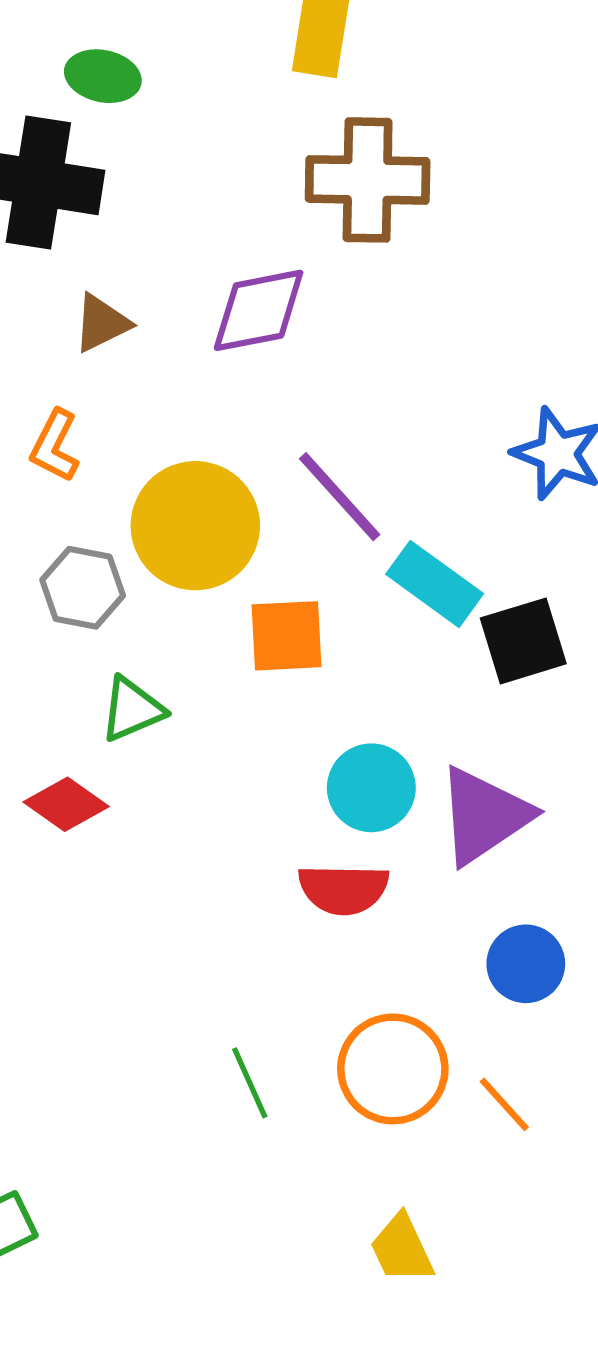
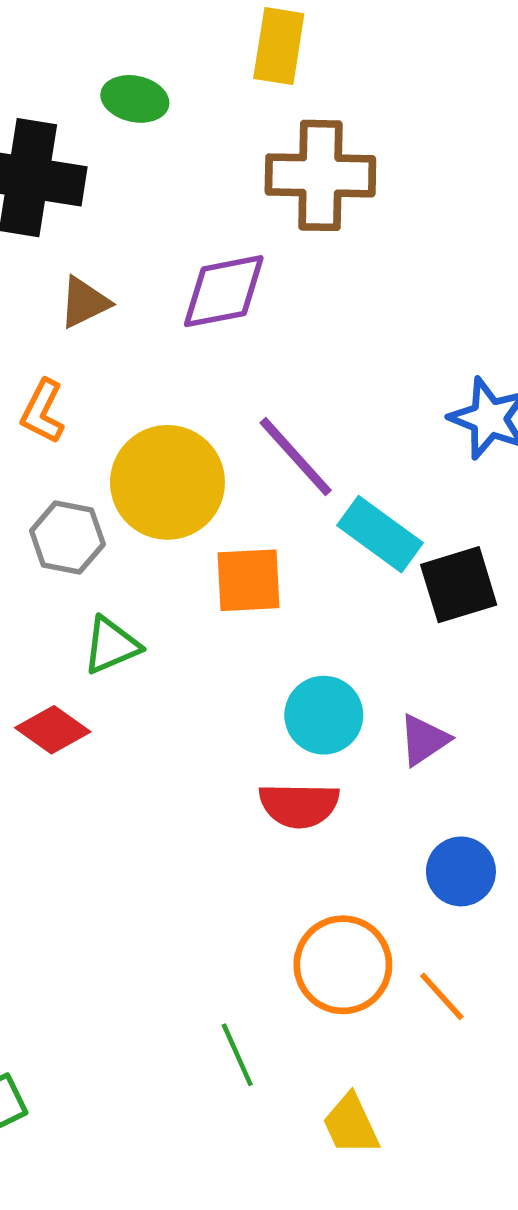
green ellipse: (103, 76) -> (135, 99), moved
purple triangle: (484, 816) -> (424, 740), size x0.6
green line: (250, 1083) -> (237, 1055), moved

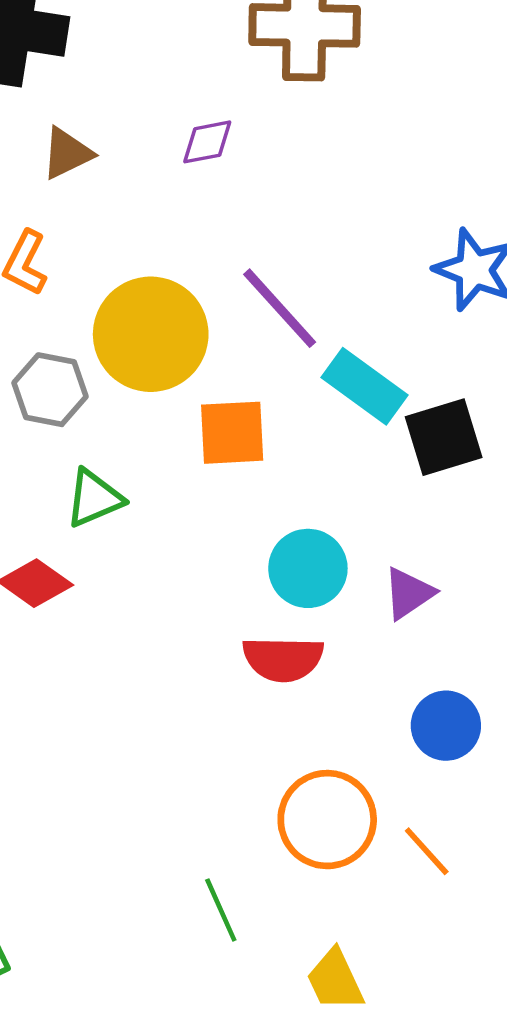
purple diamond: (224, 291) -> (207, 142), size x0.6

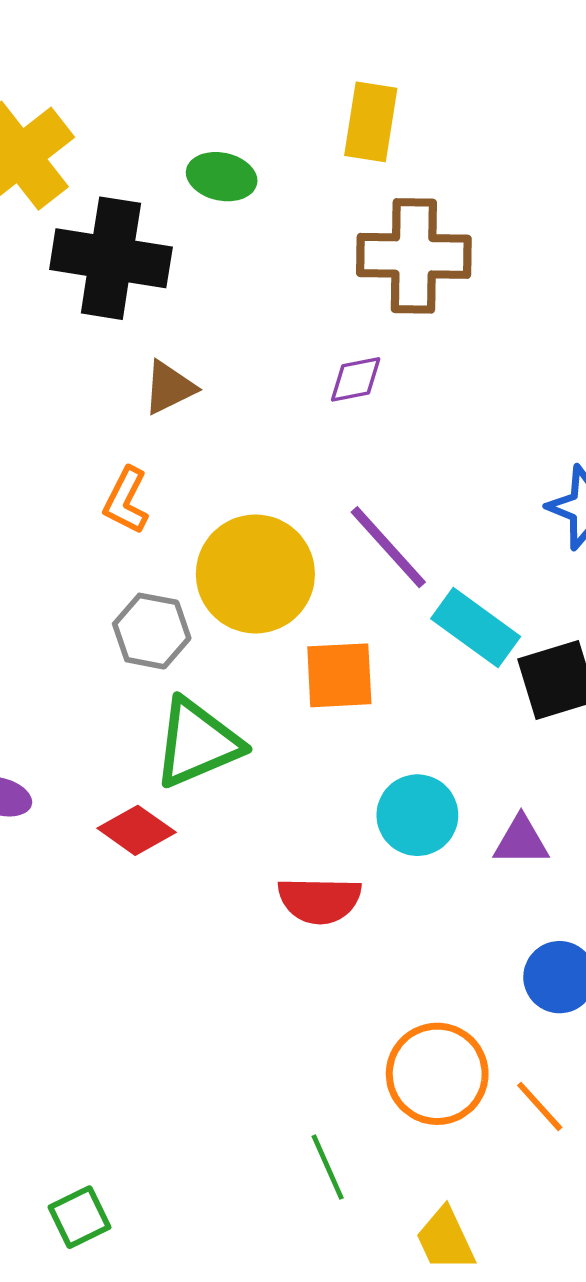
purple diamond: (207, 142) -> (356, 379), moved
green triangle: (94, 498) -> (197, 743), size x1.5
purple triangle: (409, 593) -> (521, 841), turned 34
red semicircle: (283, 659) -> (319, 900), moved

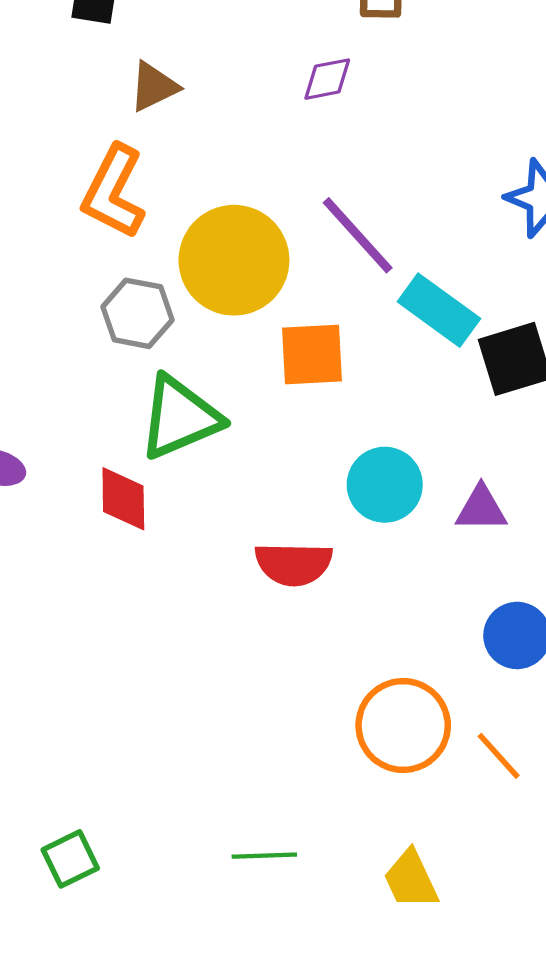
orange L-shape: (126, 501) -> (114, 192), size x1.5
red diamond: (137, 830) -> (123, 499), turned 54
green line: (328, 1167) -> (264, 856), moved, turned -68

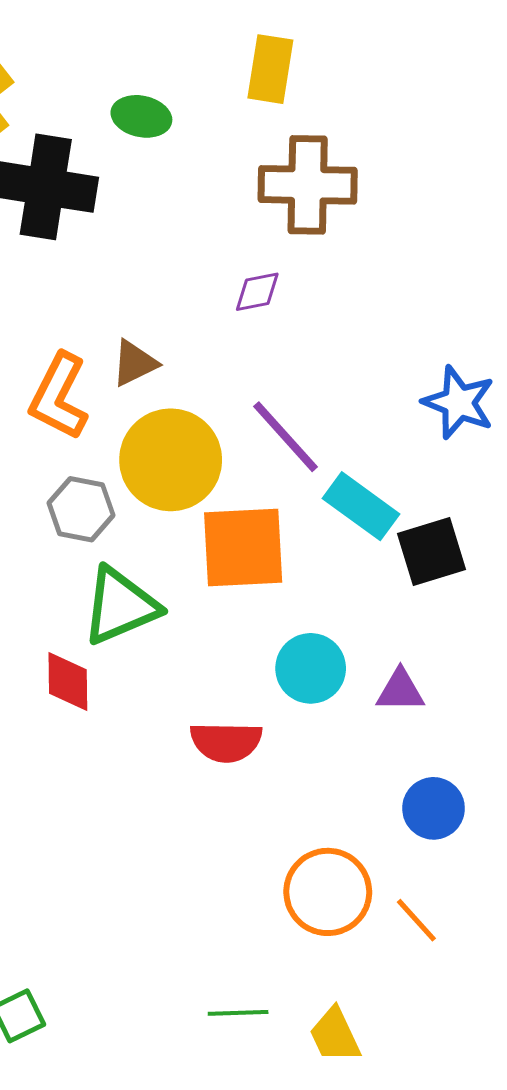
brown triangle: (154, 87) -> (134, 363), moved
orange square: (312, 355) -> (243, 547), size x1.4
green line: (264, 856) -> (238, 1013), moved

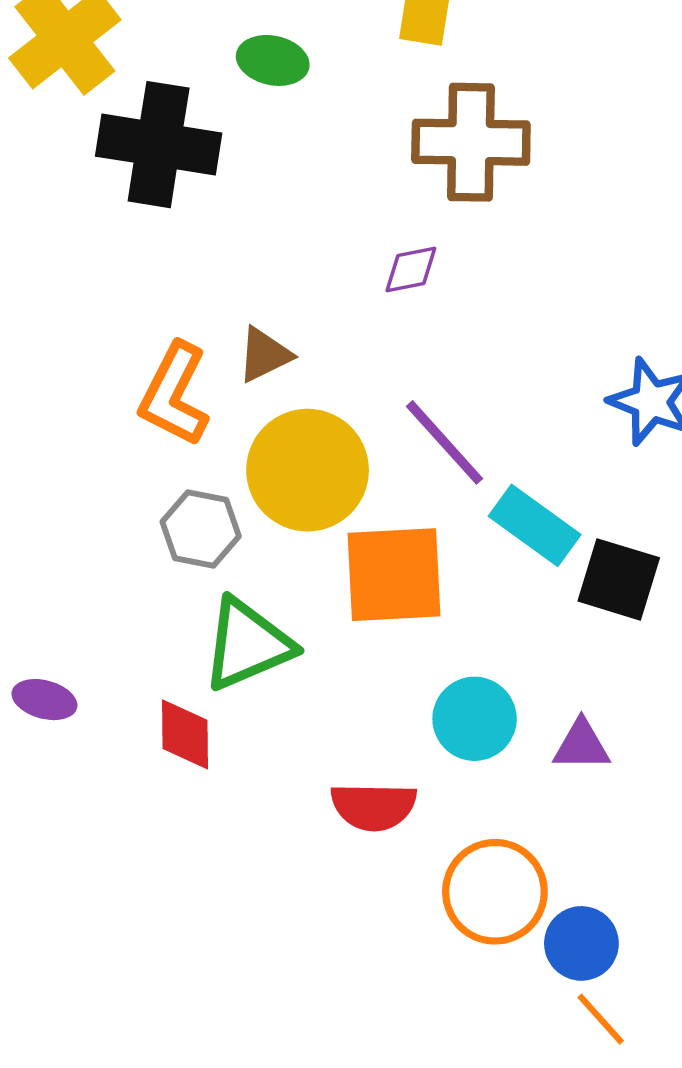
black square: (431, 552) -> (619, 579), turned 34
blue circle: (434, 808) -> (581, 943), moved
orange circle: (328, 892) -> (495, 892), moved

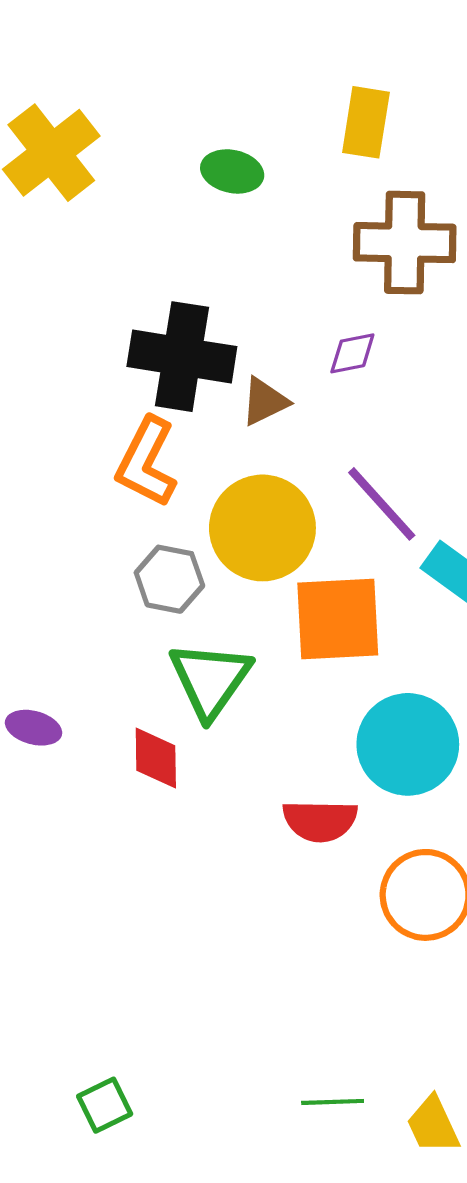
black cross: (159, 145) -> (182, 357), moved
brown triangle: (264, 355) -> (265, 401), moved
green triangle: (247, 644) -> (210, 680), turned -32
cyan circle: (475, 719) -> (408, 744), size x1.4

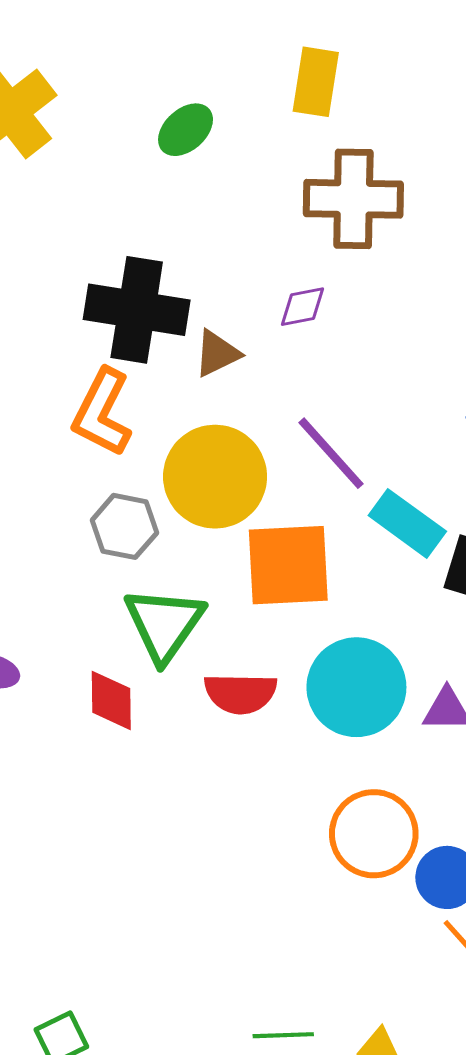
green ellipse: (232, 171) -> (186, 130), turned -54
red semicircle: (320, 821) -> (240, 693), moved

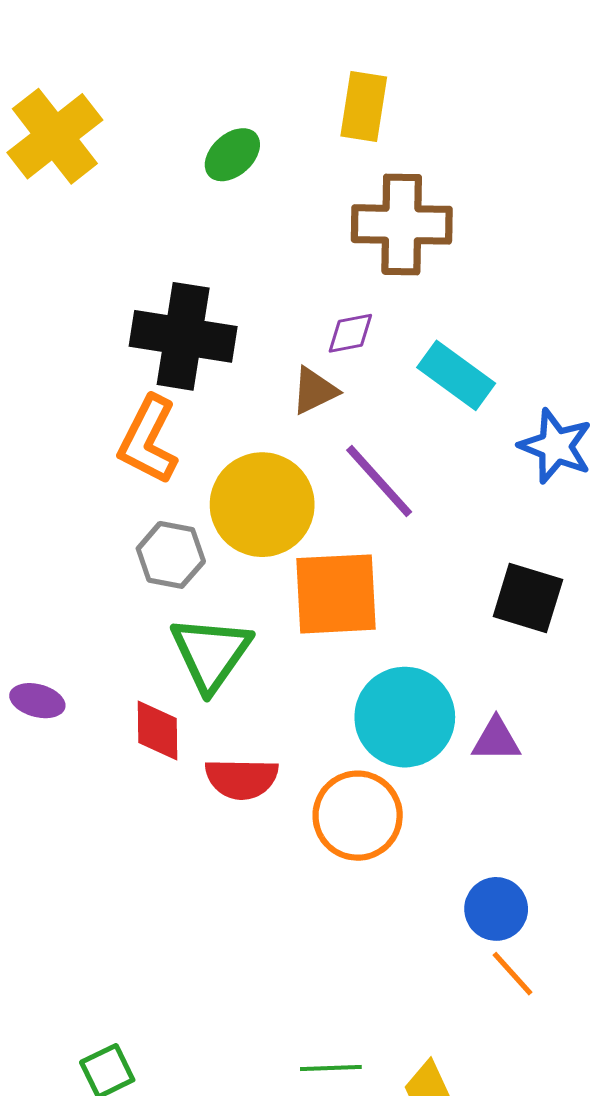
brown triangle: (217, 354) -> (314, 391), moved
cyan rectangle: (407, 523) -> (456, 375), moved
red semicircle: (240, 693) -> (242, 779), moved
orange circle: (374, 834) -> (358, 816), moved

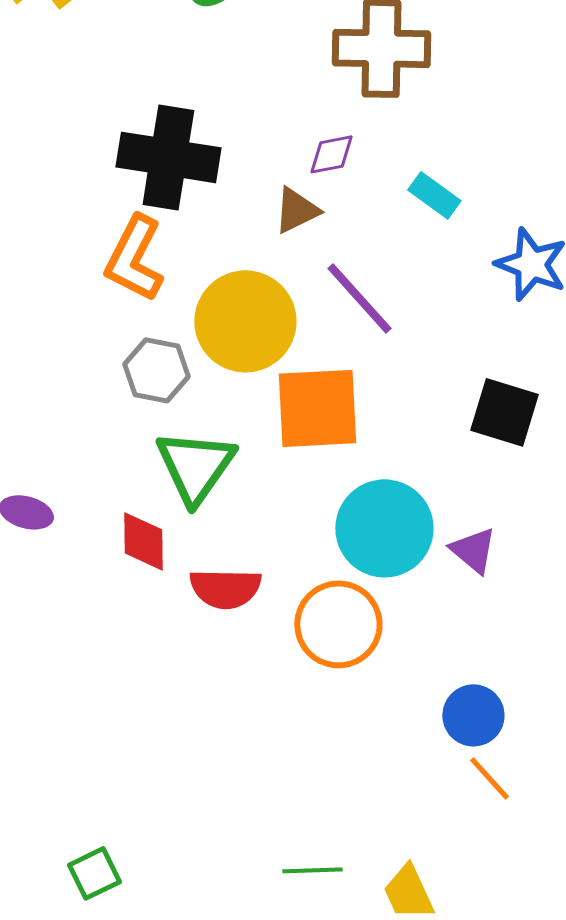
cyan rectangle: (456, 375) -> (434, 195), size x0.7
purple triangle: (496, 740) -> (473, 550), turned 40

